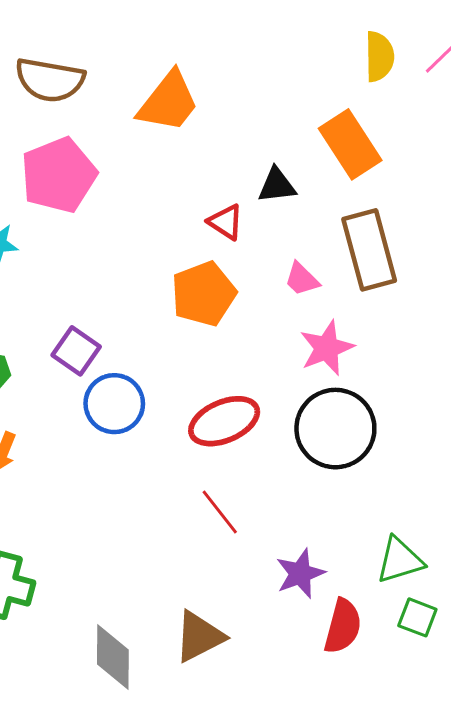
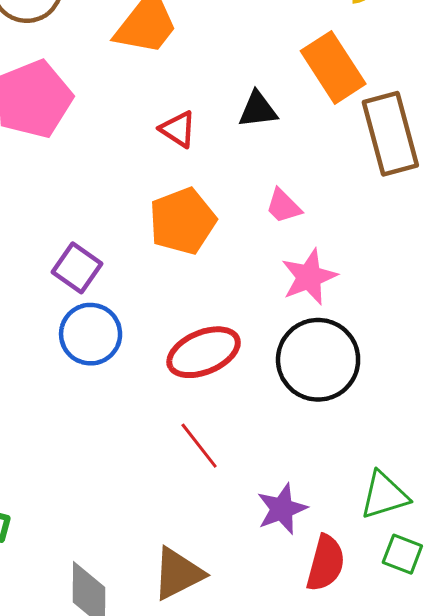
red triangle: (226, 222) -> (178, 129), moved
brown rectangle: (369, 250) -> (390, 134), moved
purple square: (76, 351) -> (77, 268), moved

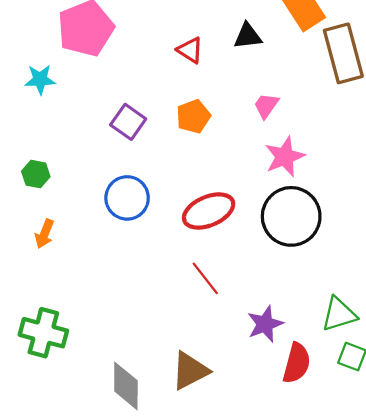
pink trapezoid: (283, 206) -> (266, 106), turned 80
orange pentagon: (182, 221) -> (193, 116), size x0.7
purple square: (77, 268) -> (128, 122), moved

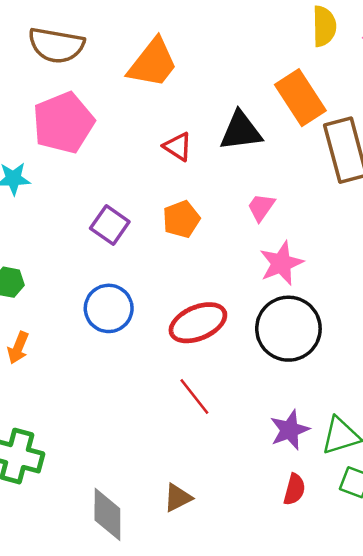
black triangle: (248, 36) -> (241, 131), size x1.4
purple star: (265, 324) -> (290, 430), moved
red semicircle: (297, 363) -> (294, 489), size x0.7
brown triangle: (190, 371) -> (178, 498), size x0.7

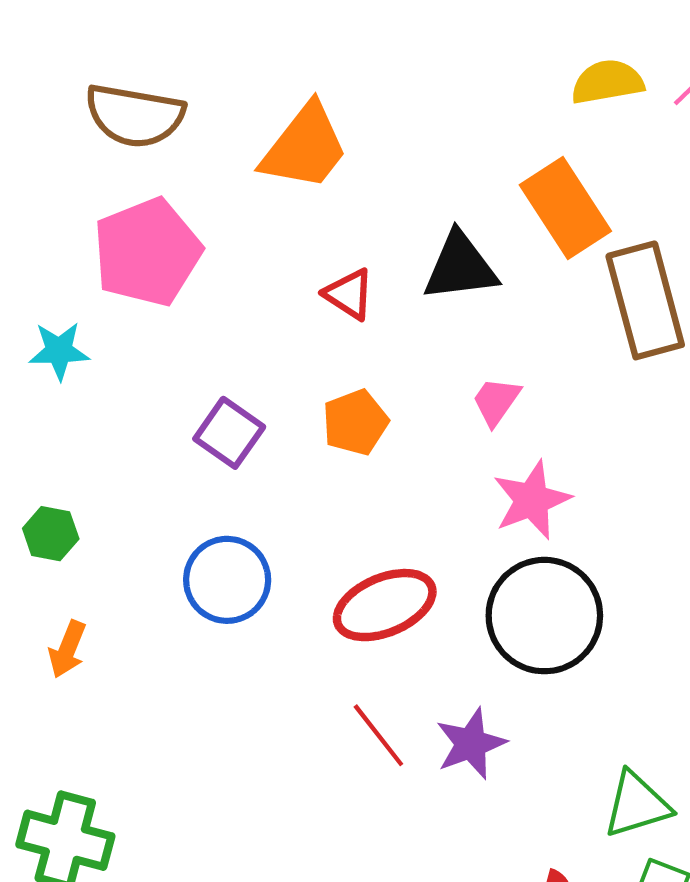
yellow semicircle: (324, 26) -> (607, 82), turned -99
purple star: (290, 430) -> (471, 744), moved

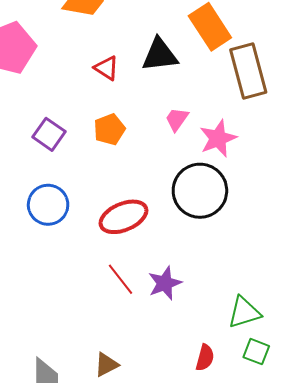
pink star: (532, 500) -> (218, 138), moved
black circle: (544, 616) -> (200, 191), moved

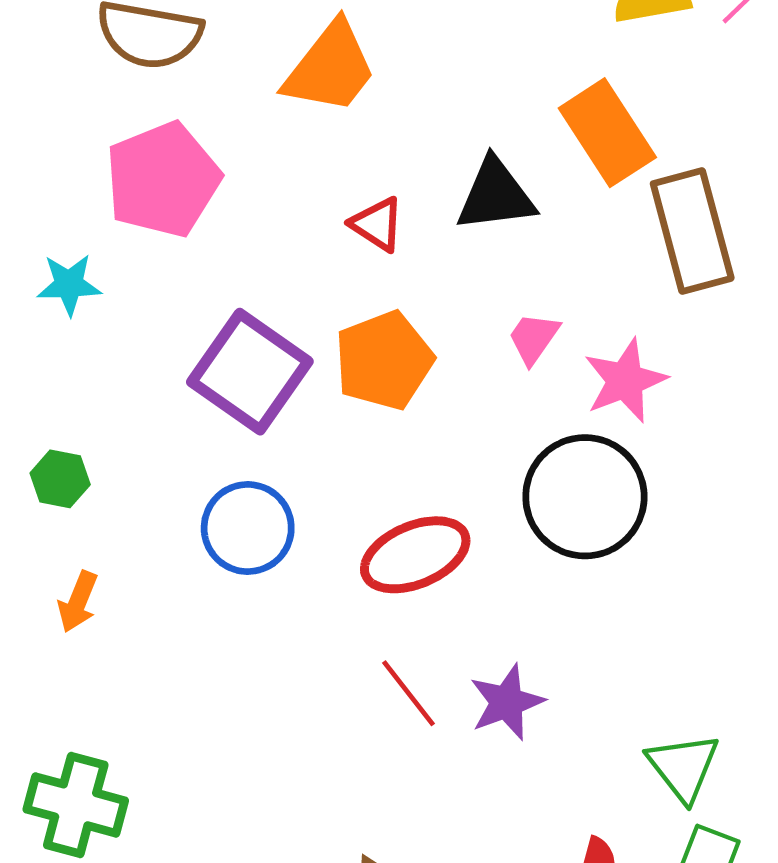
orange pentagon: (109, 129) -> (384, 360), size x1.4
purple square: (49, 134) -> (250, 372), size x1.6
green triangle: (244, 312) -> (683, 767), turned -51

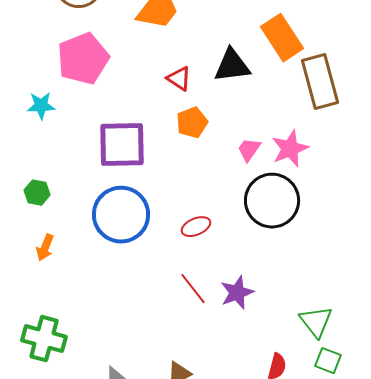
pink trapezoid: (534, 338) -> (249, 150), moved
orange pentagon: (384, 360) -> (192, 123), moved, size x0.7
purple square: (250, 372) -> (122, 145), turned -36
blue circle: (248, 528) -> (121, 215), size x1.4
red ellipse: (415, 555) -> (196, 227), size x0.6

